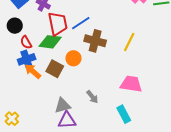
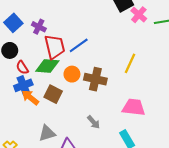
brown cross: (95, 41) -> (95, 79), moved
orange circle: (73, 58) -> (72, 74), moved
gray triangle: (63, 106) -> (47, 133), moved

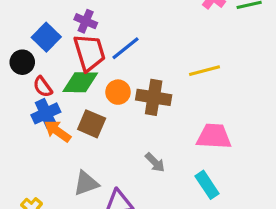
blue square: (13, 23) -> (46, 37), moved
purple cross: (39, 27) -> (86, 21), moved
yellow line: (130, 63) -> (204, 71), turned 54

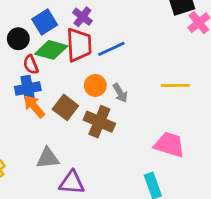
green diamond: (80, 82) -> (51, 50), moved
brown cross: (154, 97) -> (99, 122), moved
gray arrow: (155, 162) -> (120, 93), moved

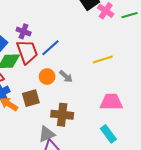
brown square: (65, 107) -> (31, 98), turned -36
brown cross: (99, 122) -> (62, 115), moved
gray triangle: (48, 158) -> (47, 134), moved

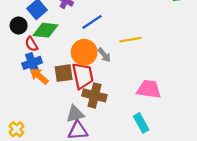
red trapezoid: (27, 52) -> (83, 76), moved
yellow line: (103, 60) -> (131, 40), moved
orange circle: (47, 77) -> (84, 52), size x1.5

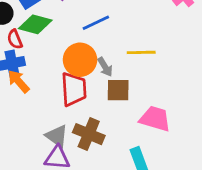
brown square: (64, 73) -> (118, 90), moved
brown cross: (94, 95) -> (89, 134), moved
gray triangle: (75, 114) -> (57, 136), turned 42

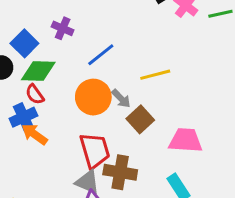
red semicircle: (15, 39) -> (35, 94), moved
red trapezoid: (74, 89) -> (95, 151), moved
brown square: (118, 90) -> (140, 119), turned -30

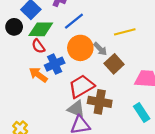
blue line: (101, 55) -> (74, 21), moved
blue cross: (23, 117) -> (55, 64), moved
red trapezoid: (95, 151) -> (81, 86), turned -104

